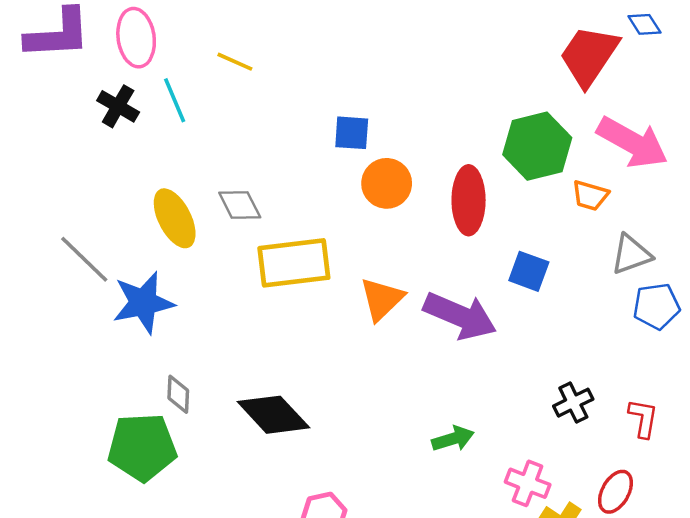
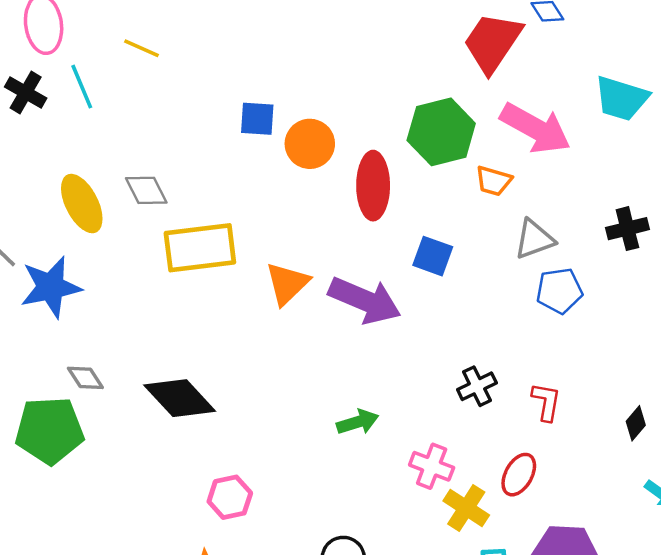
orange circle: (387, 183) -> (310, 144), moved
gray diamond: (178, 394) -> (85, 378), turned -36

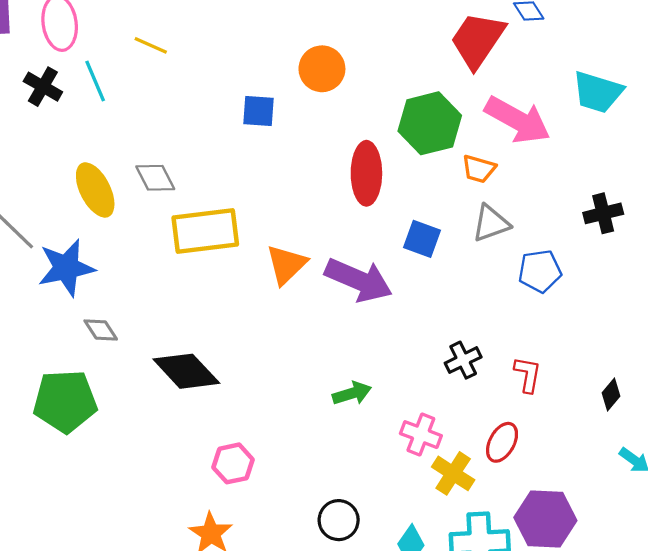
orange circle: (310, 144) -> (322, 69), moved
gray triangle: (534, 239) -> (491, 223), moved
gray diamond: (85, 378) -> (101, 330), moved

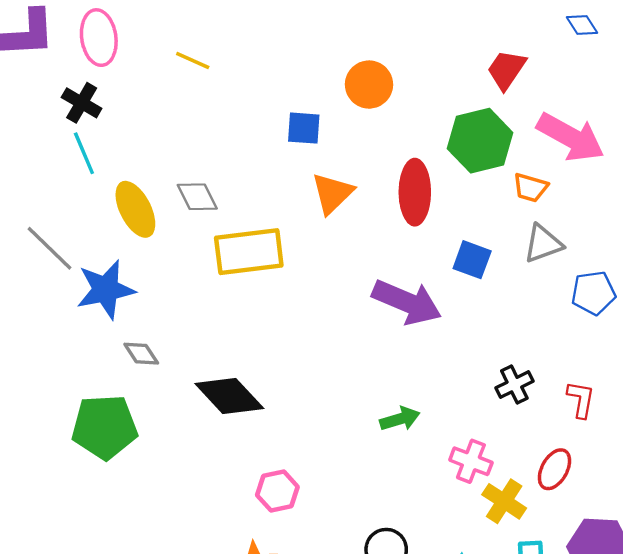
red trapezoid: (478, 40) -> (506, 70), moved, size x0.7
cyan line: (95, 81) -> (84, 153), moved
orange triangle: (286, 264) -> (332, 193), moved

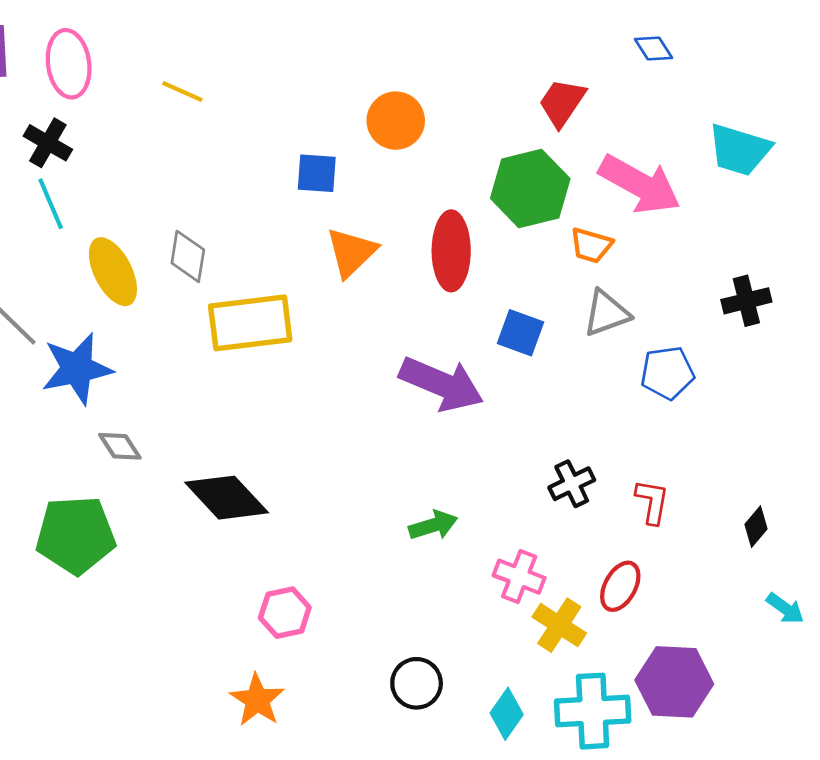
gray diamond: (197, 197) -> (188, 256), turned 36

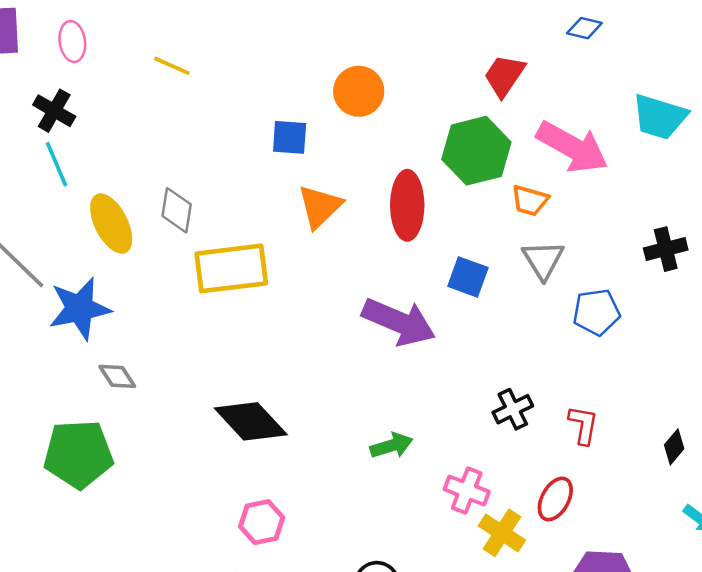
blue diamond: (654, 49) -> (584, 28), turned -44
pink ellipse: (69, 64) -> (72, 42), size x0.7
gray triangle: (606, 313) -> (543, 260), turned -42
black diamond: (227, 498) -> (251, 421), moved

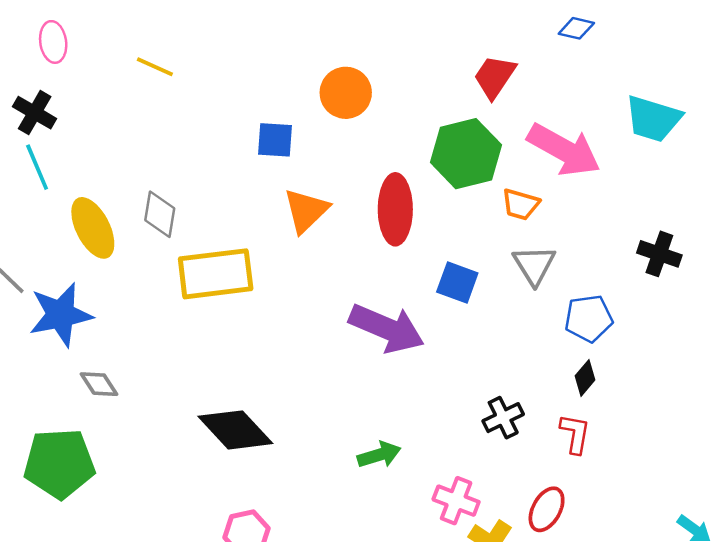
black cross: (666, 249) -> (659, 254), turned 33
black diamond: (674, 447) -> (585, 378), moved

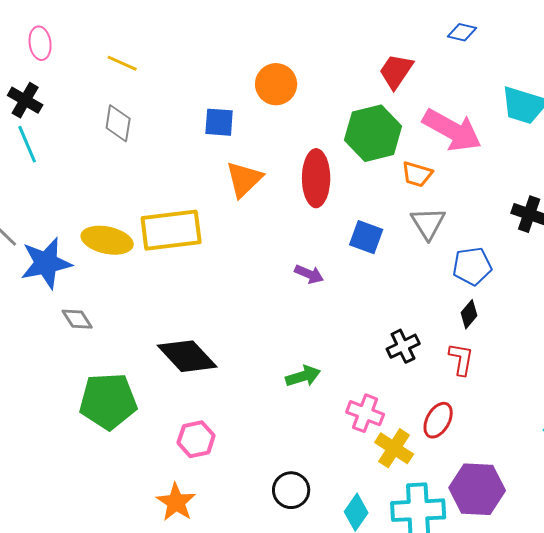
gray diamond: (160, 214) -> (118, 123), moved
yellow ellipse: (93, 228) -> (107, 240), moved, turned -51
purple arrow: (387, 328) -> (309, 274), size x0.5
green pentagon: (59, 463) -> (108, 401), moved

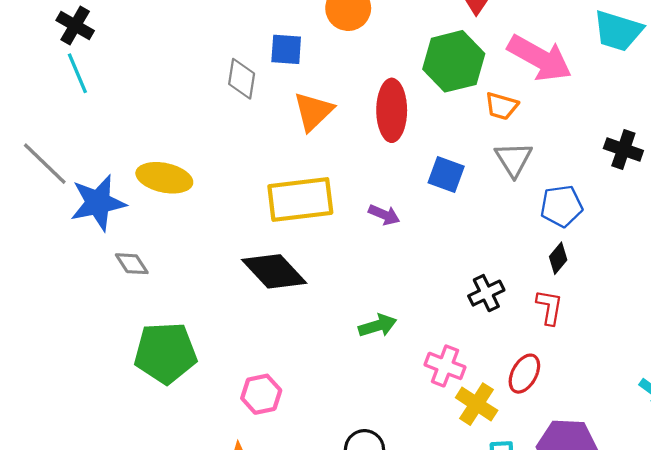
gray diamond: (118, 123) -> (242, 79), moved
yellow rectangle: (171, 230) -> (300, 200), moved
black diamond: (187, 356) -> (274, 271), moved

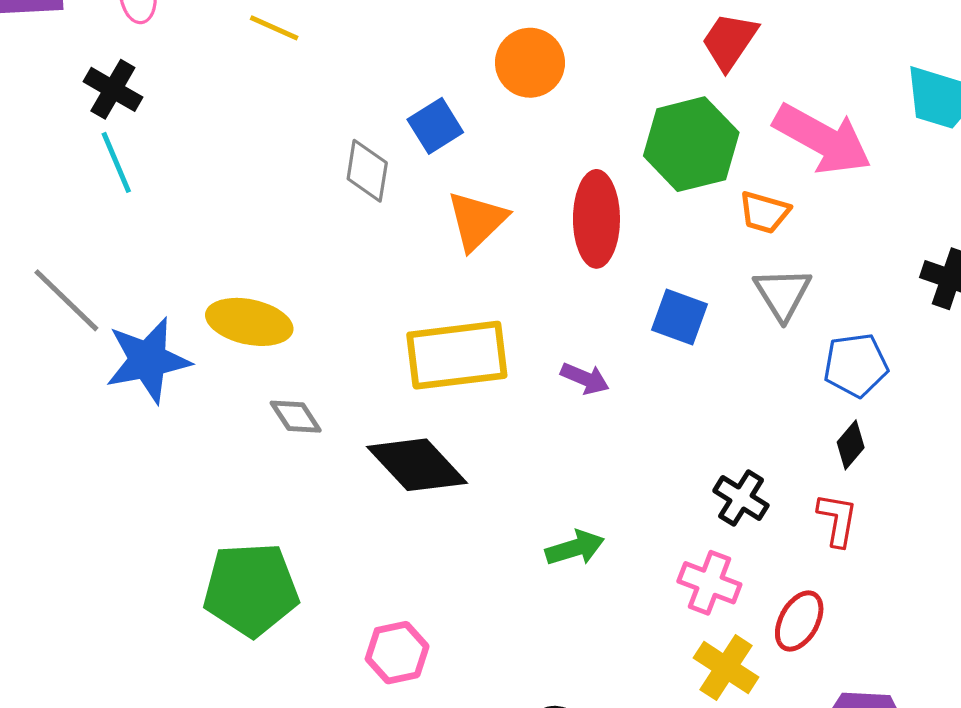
blue square: (286, 49) -> (435, 126), turned -36
gray diamond: (132, 264) -> (296, 417), moved
black cross: (486, 293) -> (741, 498), turned -32
pink cross: (445, 366) -> (709, 583), moved

